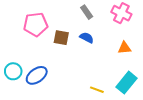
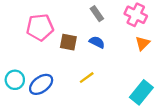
orange triangle: (124, 48) -> (143, 43), moved, turned -40
yellow line: (97, 90) -> (87, 78), moved, turned -56

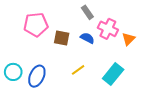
pink cross: (136, 15) -> (108, 29), moved
blue ellipse: (41, 84) -> (37, 76), turned -30
cyan rectangle: (141, 92) -> (113, 74), moved

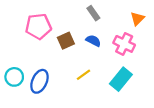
pink cross: (108, 29) -> (124, 44), moved
brown square: (62, 38) -> (66, 41), turned -35
orange triangle: (128, 39) -> (137, 19), moved

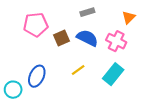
gray rectangle: (93, 13) -> (87, 12), turned -72
blue semicircle: (93, 41) -> (87, 38), size x1.5
cyan circle: (14, 77) -> (13, 90), moved

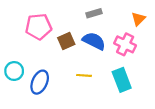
yellow line: (78, 70) -> (84, 75), turned 40
cyan rectangle: (113, 74) -> (122, 80), turned -60
cyan circle: (13, 90) -> (14, 71), moved

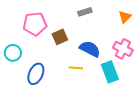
blue semicircle: (94, 41) -> (90, 49), moved
pink cross: (125, 44) -> (123, 49), moved
cyan circle: (14, 71) -> (13, 53), moved

